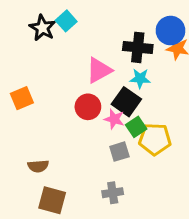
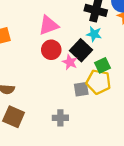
pink triangle: (99, 70) -> (49, 25), moved
green square: (136, 127) -> (102, 65), moved
gray square: (119, 152) -> (81, 89), moved

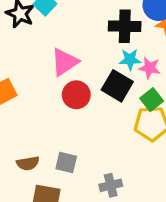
pink star: (70, 62) -> (150, 68), moved
gray square: (81, 89) -> (66, 163), moved, turned 35

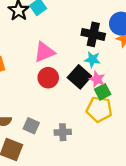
pink star: (150, 68) -> (97, 79), moved
gray cross: (111, 185) -> (63, 132), moved

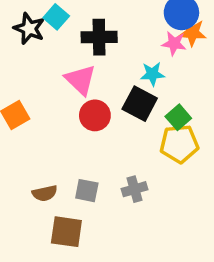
black cross: (93, 34) -> (99, 37), moved
pink triangle: (44, 52) -> (81, 80), turned -40
pink star: (97, 79) -> (174, 43), moved

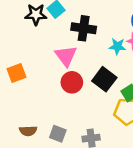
black star: (29, 29) -> (36, 14), turned -30
cyan star: (152, 74) -> (117, 46), moved

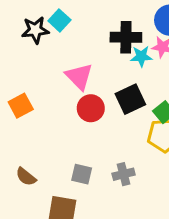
black cross: (84, 28) -> (126, 37), moved
black square: (104, 79) -> (130, 99), turned 35
brown semicircle: (28, 131) -> (26, 177), moved, turned 49

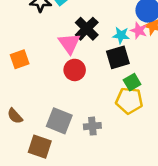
black cross: (126, 37) -> (87, 29), moved, turned 35
black square: (130, 99) -> (118, 57), moved
gray square: (82, 174) -> (59, 121), size x1.5

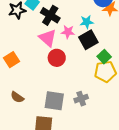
black cross: (87, 29) -> (50, 15), moved
pink star: (139, 31) -> (68, 32), moved
brown semicircle: (15, 116) -> (17, 97), moved

